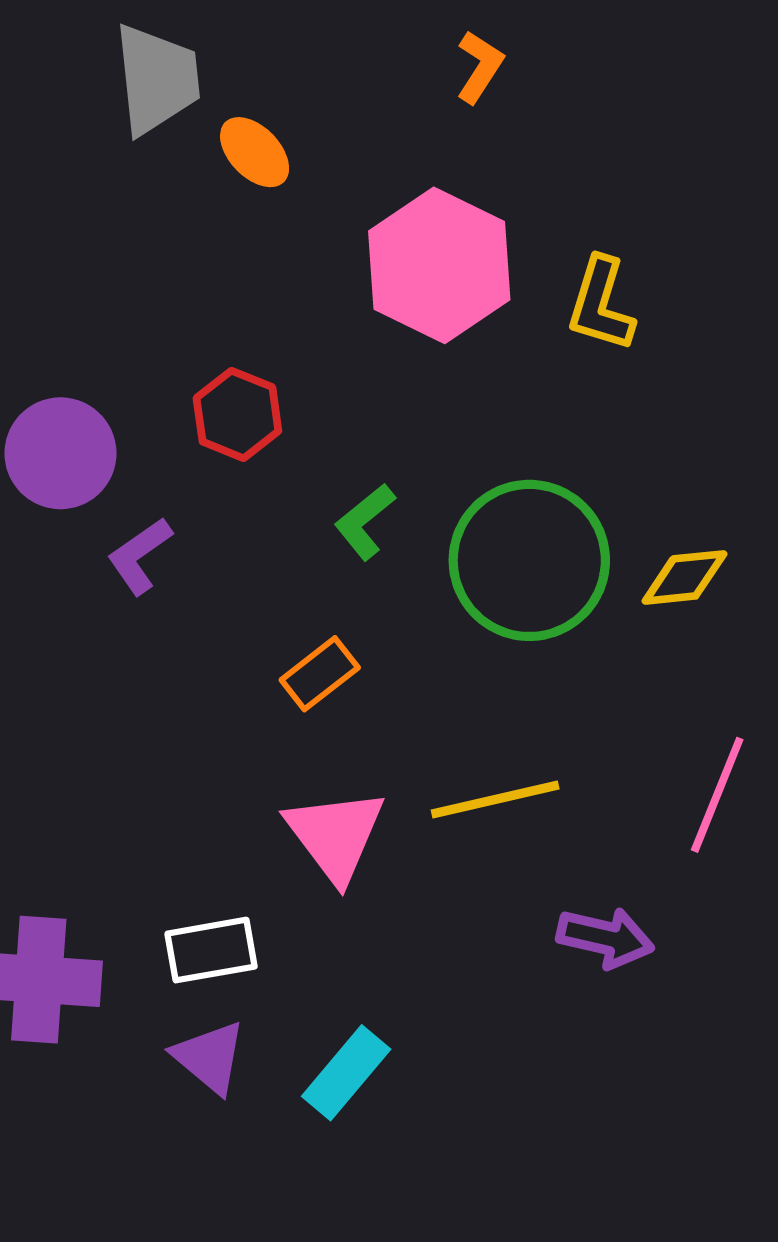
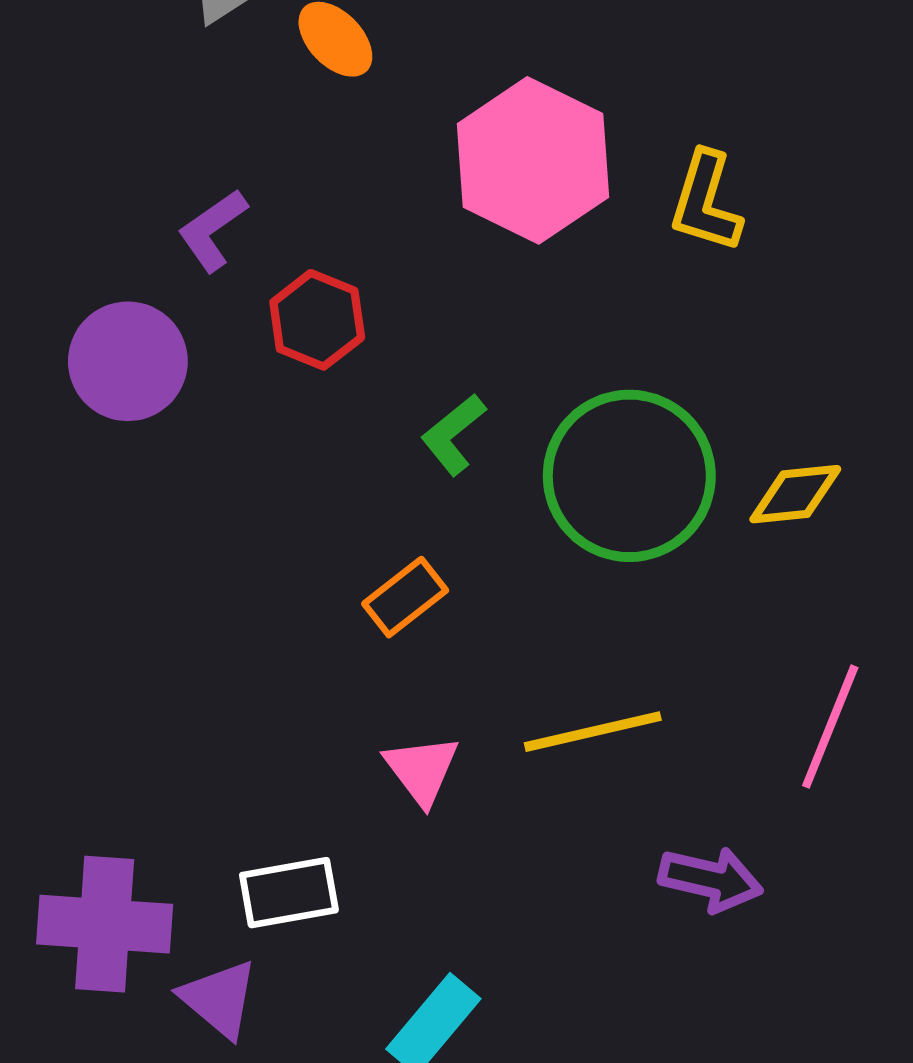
purple L-shape: (140, 556) -> (213, 230), moved
pink triangle: (335, 835) -> (422, 770), size x0.7
purple triangle: (210, 1057) -> (219, 999), moved

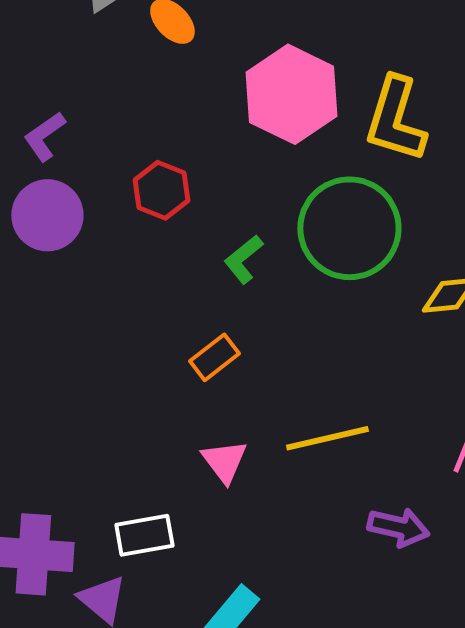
yellow L-shape: (706, 202) -> (395, 119), size x1.4
purple L-shape: (213, 230) -> (44, 136), moved
green circle: (629, 476) -> (349, 228), moved

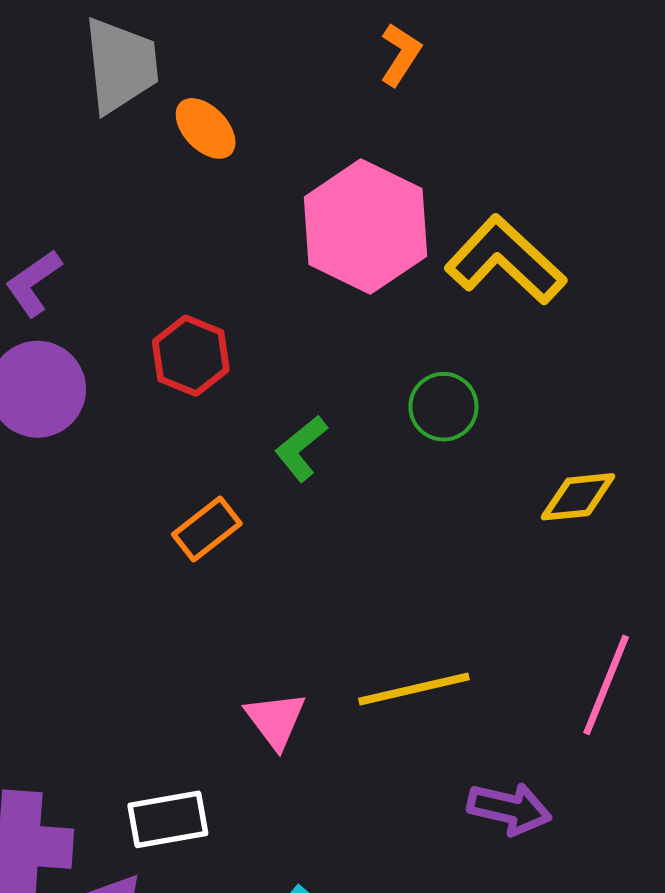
yellow L-shape: (395, 119) -> (505, 260), turned 116
green circle: (349, 228) -> (443, 407), size x0.5
orange rectangle: (214, 357) -> (207, 529), moved

